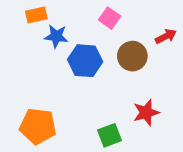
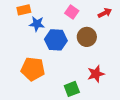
red arrow: (166, 36) -> (105, 13), moved
orange pentagon: (38, 126) -> (33, 69), moved

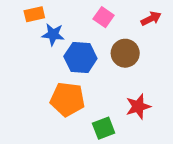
orange pentagon: (33, 69) -> (68, 99), moved

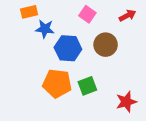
red star: (138, 106) -> (126, 102), moved
green square: (104, 128) -> (87, 86), moved

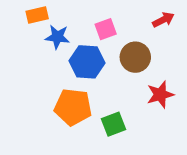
pink square: (87, 14) -> (106, 29), moved, turned 35
green square: (87, 86) -> (113, 124), moved
red star: (126, 102) -> (160, 95), moved

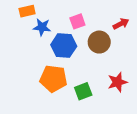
red arrow: (163, 20) -> (121, 24), moved
red star: (160, 95) -> (117, 82), moved

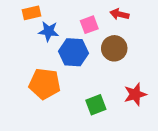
red arrow: (121, 24) -> (119, 14), moved, turned -140
orange pentagon: (53, 79) -> (45, 84), moved

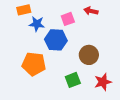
brown circle: (114, 48) -> (89, 55), moved
red star: (135, 94) -> (103, 82), moved

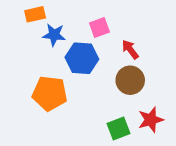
red arrow: (91, 11) -> (130, 49), moved, turned 40
green square: (73, 80) -> (118, 129), moved

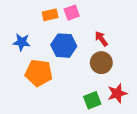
orange rectangle: (35, 14) -> (50, 15), moved
pink square: (99, 28) -> (72, 13), moved
blue star: (54, 35) -> (22, 42), moved

